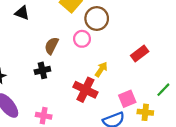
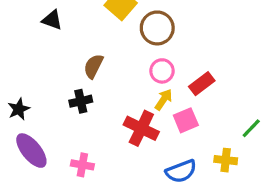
pink circle: (82, 39) -> (162, 71), moved
red rectangle: (140, 54) -> (202, 84), moved
pink square: (127, 99) -> (186, 120), moved

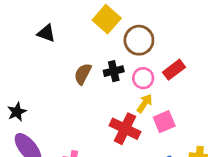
red rectangle: (202, 84) -> (174, 70), moved
black cross: (81, 101) -> (114, 71), moved

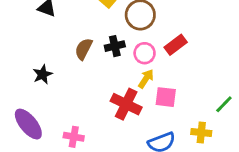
black star: (17, 112) -> (43, 74), moved
pink square: (164, 122) -> (166, 97), turned 30

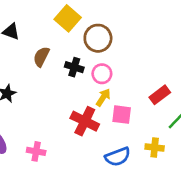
red rectangle: (176, 45) -> (160, 95), moved
black cross: (115, 46) -> (74, 67), turned 30
brown semicircle: (84, 49) -> (41, 57), moved

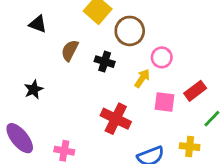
pink circle: (102, 74) -> (162, 57), moved
yellow arrow: (103, 97) -> (142, 78), moved
pink square: (122, 115) -> (165, 102), moved

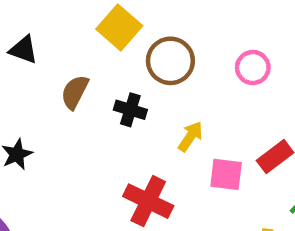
pink circle: (162, 57) -> (253, 68), moved

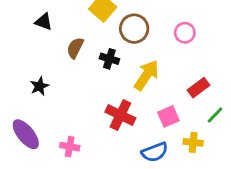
yellow arrow: (190, 137) -> (146, 75), size x1.6
pink square: (226, 174) -> (168, 116), moved, turned -30

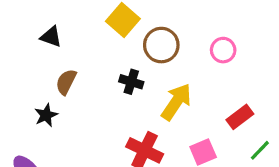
brown semicircle: (75, 48) -> (66, 82), moved

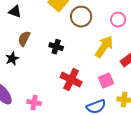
black cross: (131, 82) -> (56, 47), moved
yellow arrow: (176, 102) -> (104, 47), moved

